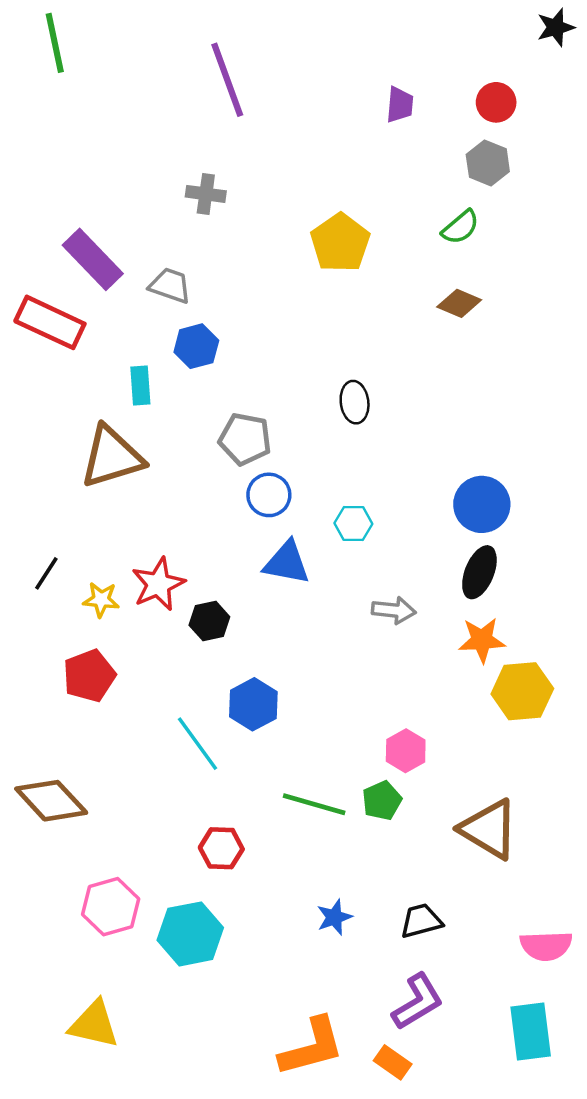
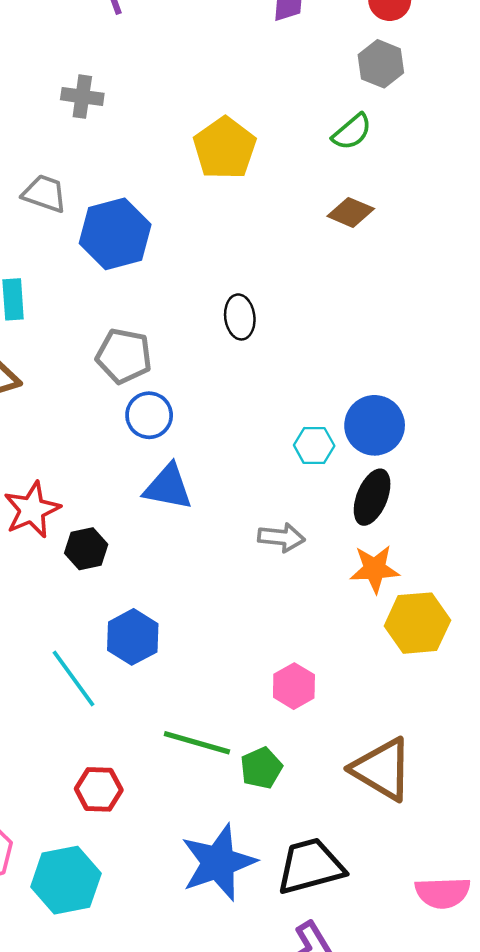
blue hexagon: (196, 346) -> (115, 234), moved, size x1.5
cyan hexagon: (353, 523) -> (314, 445), moved
green pentagon: (382, 801) -> (261, 768), moved
blue star: (334, 917) -> (218, 862), size x2.0
black trapezoid: (421, 921) -> (310, 866), size x1.5

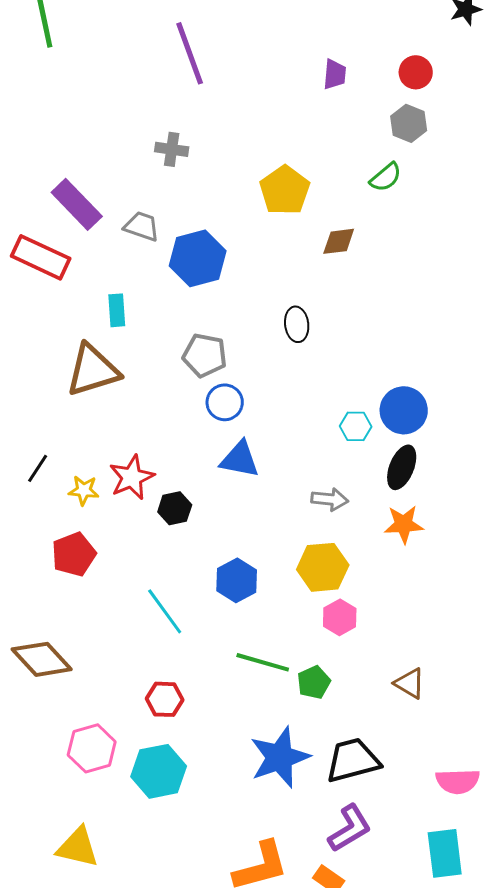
brown diamond: (351, 212) -> (339, 241), moved, turned -30
yellow hexagon: (417, 623) -> (323, 567), moved
blue hexagon: (133, 637) -> (237, 580), moved
brown triangle: (382, 769) -> (410, 683), size x0.6
red hexagon: (99, 789) -> (165, 699), moved

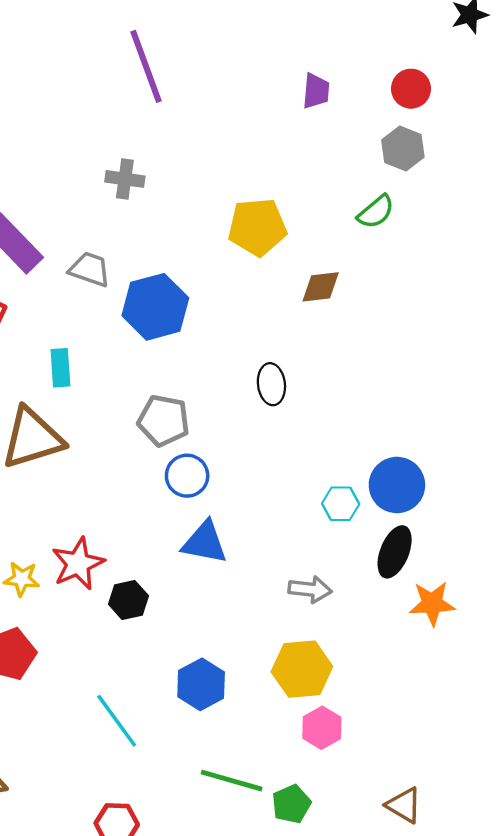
yellow pentagon: (285, 190) -> (257, 227), turned 30
orange star: (404, 524) -> (432, 603), moved

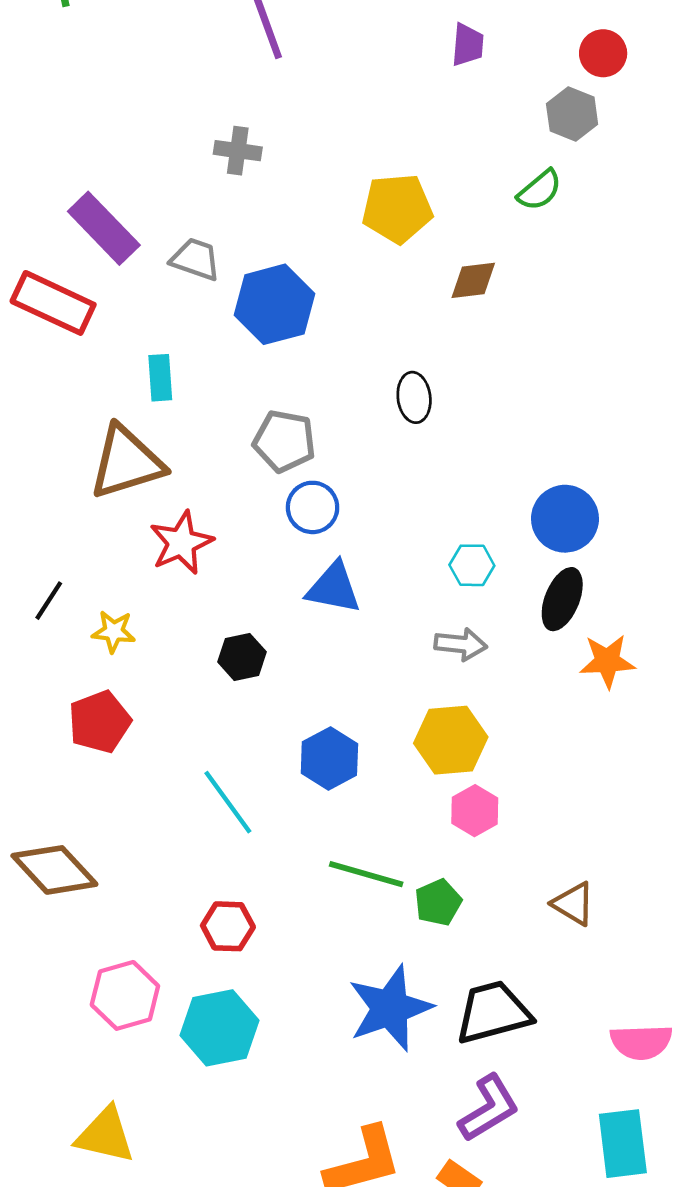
red circle: (411, 89) -> (603, 53), moved
cyan hexagon: (341, 504) -> (472, 565), moved
red star: (78, 564) -> (181, 543), moved

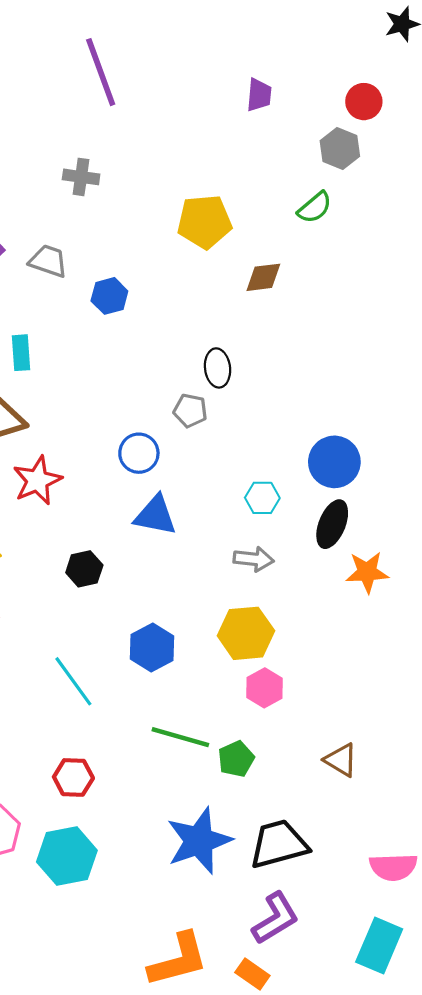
blue hexagon: (274, 304) -> (109, 296), size x0.6
gray pentagon: (284, 441) -> (190, 411), moved, size x0.7
cyan rectangle: (623, 1144) -> (379, 946), turned 30

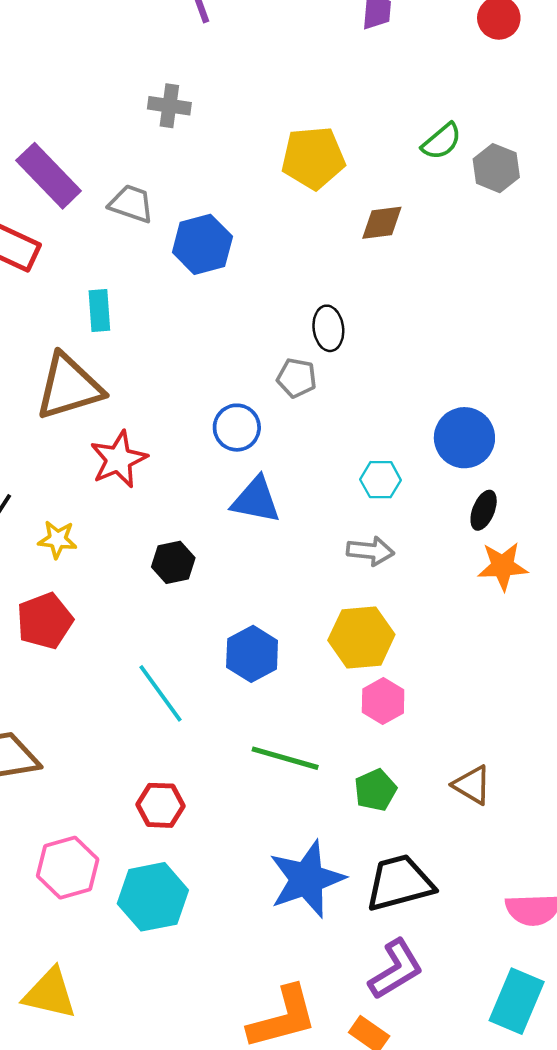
gray hexagon: (340, 149) -> (496, 168), moved
blue hexagon: (109, 296) -> (202, 244), size x1.4
black ellipse: (332, 524) -> (484, 510), moved, size x0.7
green pentagon: (236, 759) -> (375, 790), moved

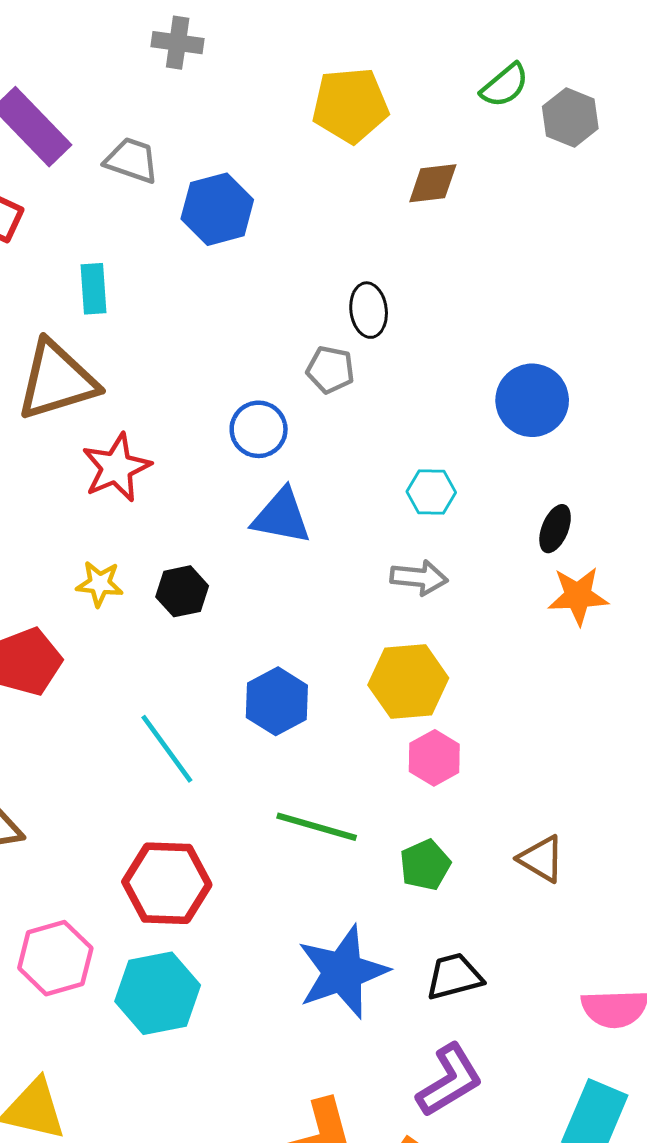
blue circle: (464, 438) -> (532, 400), moved
yellow star: (57, 539) -> (100, 584), moved
red hexagon: (160, 805) -> (167, 883), size x1.5
black trapezoid: (400, 883) -> (454, 976), size x0.7

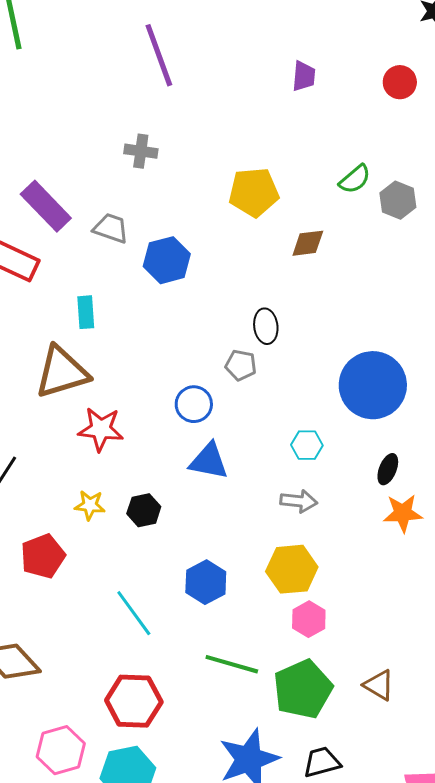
blue circle: (532, 400) -> (373, 385), size x1.4
red star: (116, 468) -> (101, 429), turned 30
green pentagon: (425, 865) -> (303, 689), size x1.8

